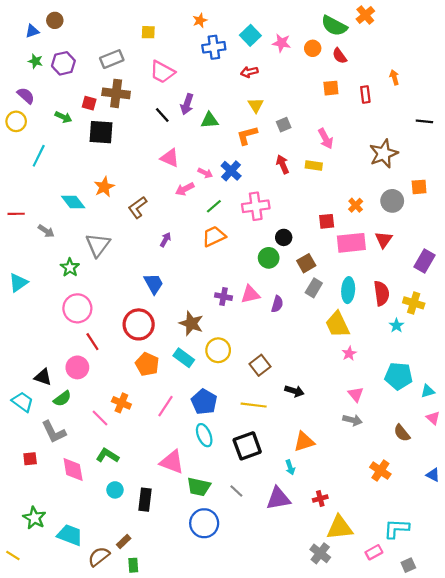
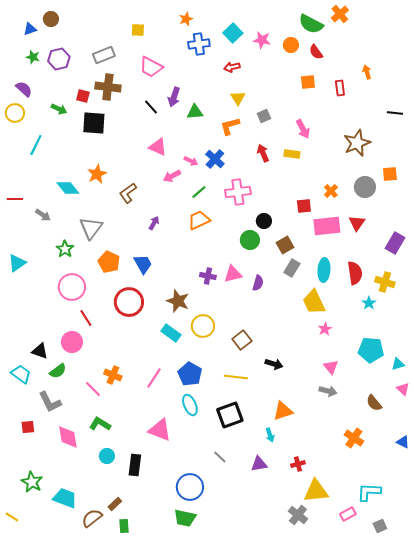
orange pentagon: (147, 364) -> (109, 262), moved
green trapezoid: (199, 487) -> (185, 518), moved
purple triangle: (278, 499) -> (259, 464), size x0.7

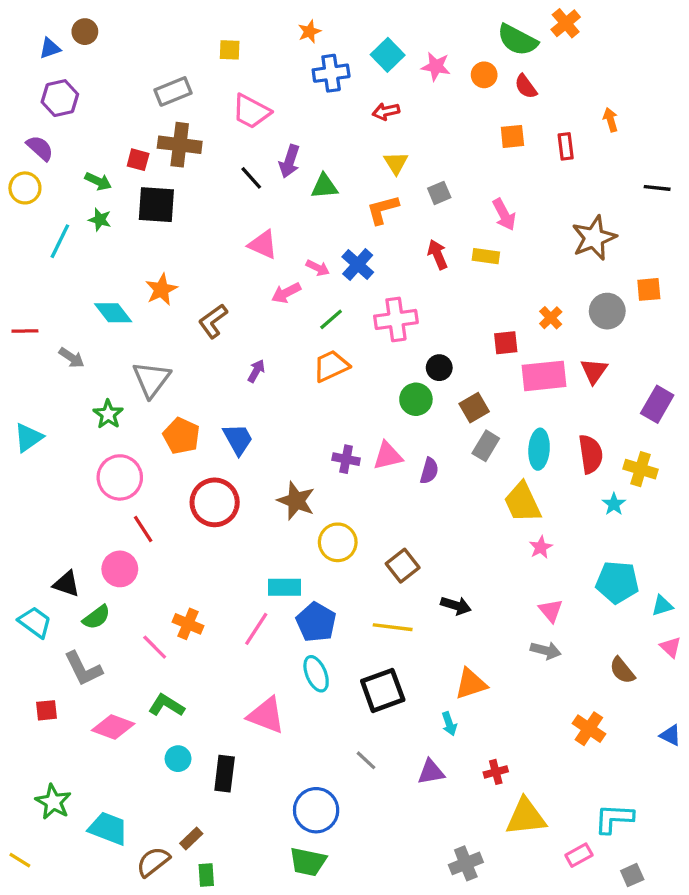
green star: (33, 57) -> (100, 220), moved
purple hexagon: (59, 59) -> (60, 98), moved
cyan rectangle: (171, 333) -> (284, 587), moved, turned -36
pink diamond: (68, 437) -> (113, 727), turned -60
gray cross: (298, 515) -> (466, 863), moved, turned 30

